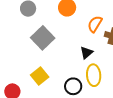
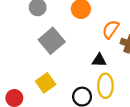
black triangle: (86, 53) -> (99, 60), turned 40

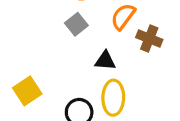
gray square: (52, 41) -> (76, 24), moved, size x0.6

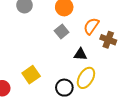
yellow ellipse: (113, 98) -> (86, 78), turned 30

